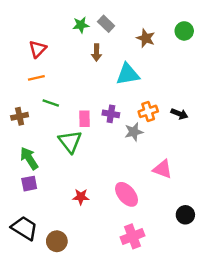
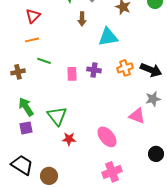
black arrow: (179, 114) -> (151, 70), size x1.5
gray star: (134, 132) -> (153, 99), moved
green triangle: (70, 142) -> (57, 116), moved

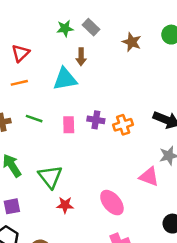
cyan triangle: (108, 37) -> (65, 79), moved
green line: (44, 61) -> (34, 119), moved
orange cross: (125, 68) -> (123, 125), moved
purple square: (26, 128) -> (12, 206), moved

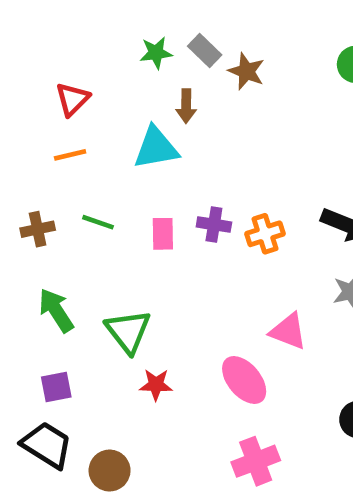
brown star: (132, 42) -> (246, 71), moved
pink triangle: (149, 177) -> (288, 331), moved

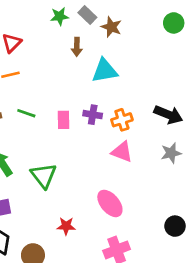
cyan triangle: (156, 148) -> (105, 71), moved
pink triangle: (288, 331) -> (122, 152), moved
red star: (156, 385) -> (66, 226), moved

